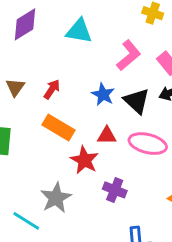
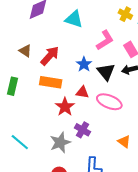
brown triangle: (15, 87) -> (25, 51), turned -40
red arrow: (52, 89) -> (50, 56), size x1.5
orange rectangle: (59, 128) -> (51, 82), turned -30
gray star: (56, 198) -> (60, 142), moved

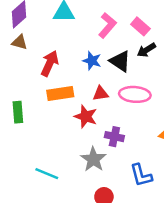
brown triangle: (25, 51) -> (20, 42), moved

